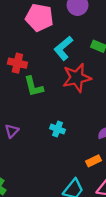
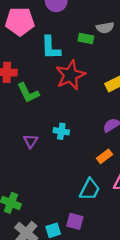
cyan L-shape: (63, 48) -> (51, 48), turned -40
purple triangle: (12, 131) -> (31, 141), moved

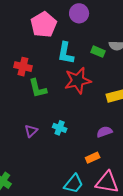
pink pentagon: (20, 21) -> (44, 25), turned 30

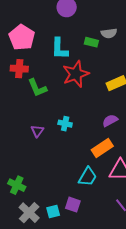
pink pentagon: (44, 25) -> (22, 37), moved
orange rectangle: (93, 158) -> (102, 148), size x1.5

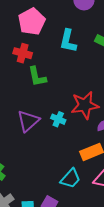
red star: (76, 74) -> (85, 105), moved
purple triangle: (37, 131) -> (28, 121), size x1.6

